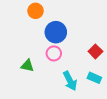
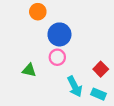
red square: (95, 51) -> (101, 69), moved
cyan rectangle: (94, 78) -> (99, 94), moved

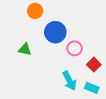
pink circle: (57, 57) -> (75, 48), moved
green triangle: (29, 70) -> (25, 49), moved

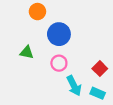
pink circle: (75, 48) -> (59, 63), moved

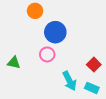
green triangle: (27, 52) -> (14, 63), moved
pink circle: (59, 63) -> (47, 54), moved

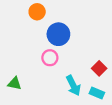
green triangle: (14, 63) -> (15, 83), moved

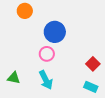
orange circle: (37, 12) -> (25, 11), moved
cyan arrow: (73, 86) -> (46, 80), moved

